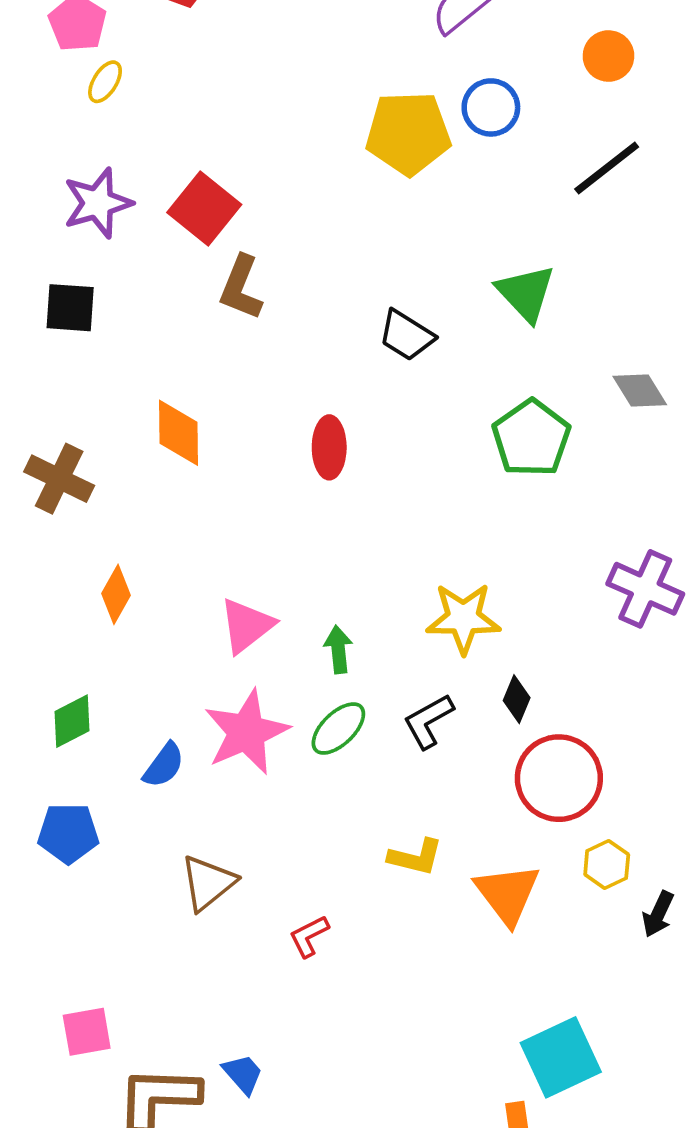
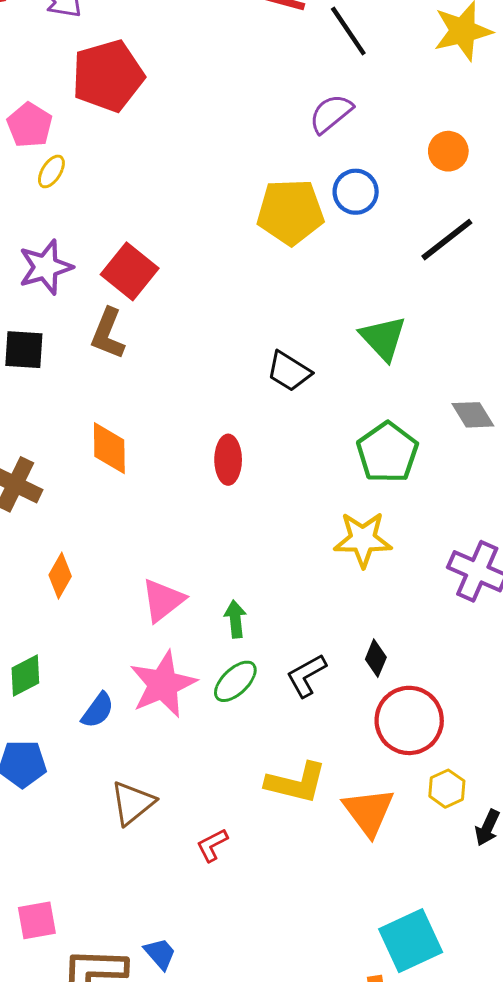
brown L-shape: (241, 288) -> (108, 334), moved
yellow star: (463, 618) -> (363, 539), moved
yellow L-shape: (416, 857) -> (296, 783), size x1.4

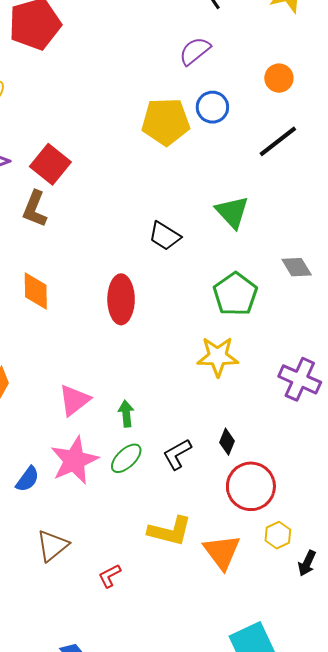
red ellipse: (228, 460) -> (121, 299), size x1.4

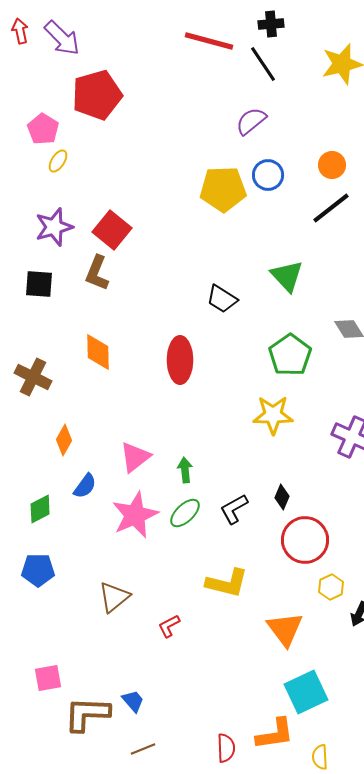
orange circle: (279, 78) -> (332, 165), moved
blue semicircle: (28, 479) -> (85, 486), moved
orange triangle: (222, 552) -> (285, 629), moved

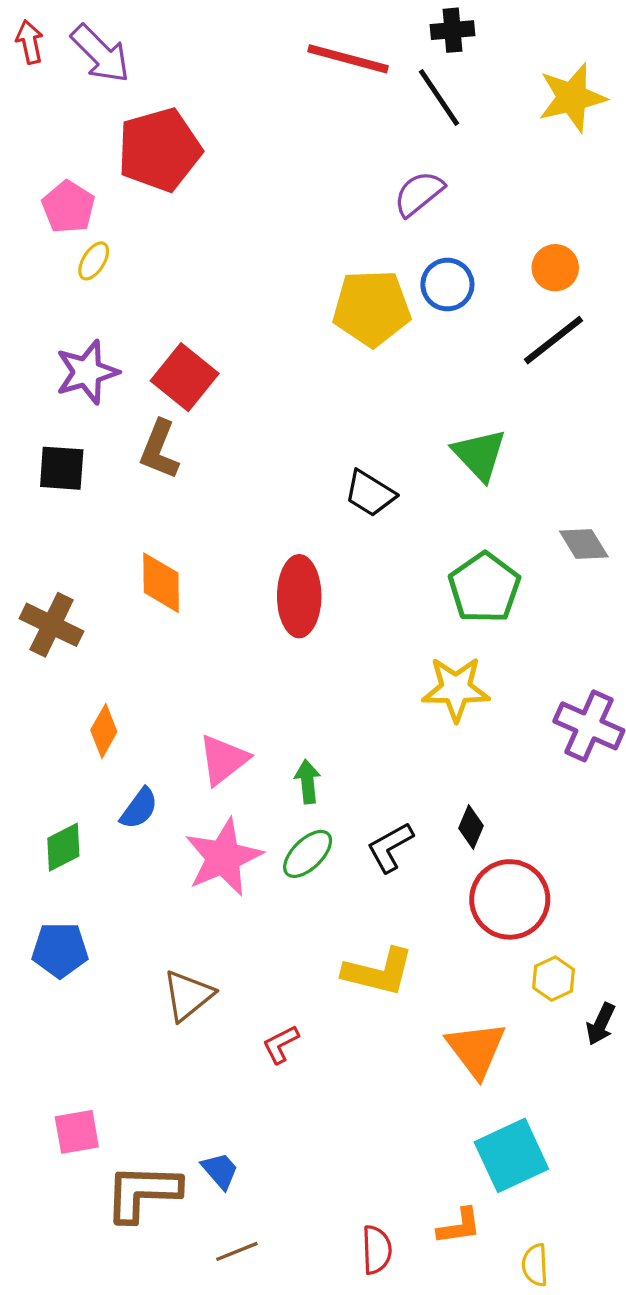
orange L-shape: (275, 734) -> (459, 1226), size x0.7

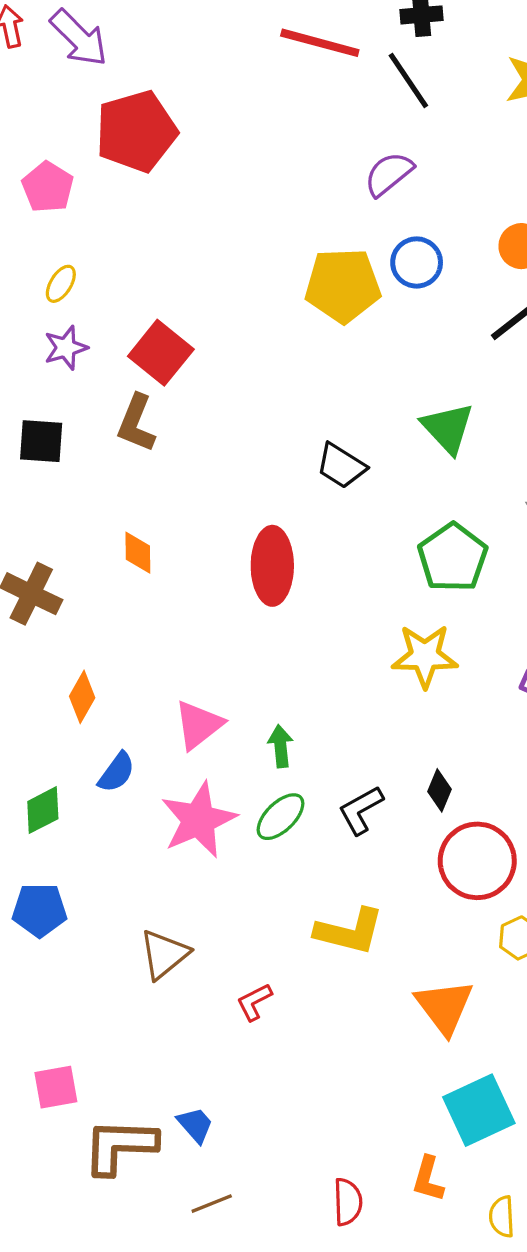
yellow ellipse: (94, 261) -> (61, 284), moved
purple star: (87, 372) -> (66, 348), size x0.7
orange diamond: (161, 583) -> (138, 553), size x0.7
orange L-shape: (459, 1226) -> (428, 1179), turned 114

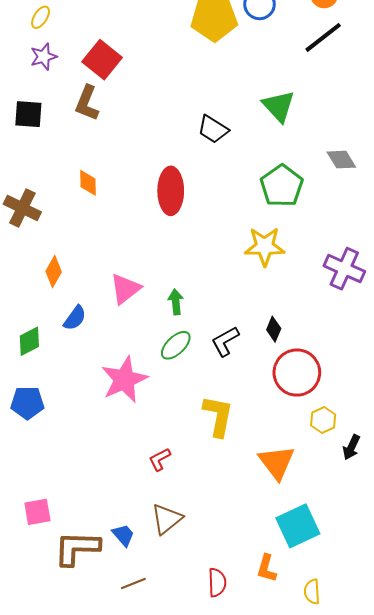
pink star: (199, 820) -> (124, 380), moved
yellow L-shape: (349, 931) -> (218, 416), turned -93
brown triangle: (164, 954) -> (167, 519), moved

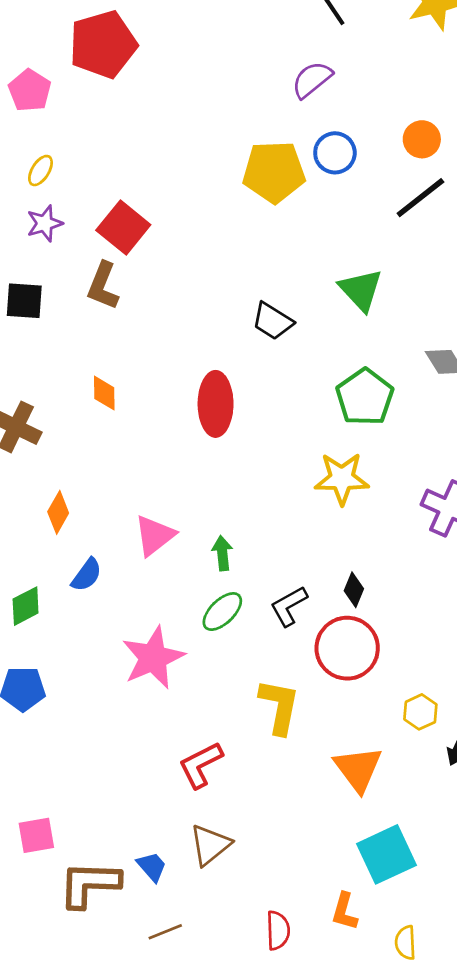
red circle: (297, 373) -> (347, 648), moved
red L-shape: (160, 459) -> (201, 765), size x1.5

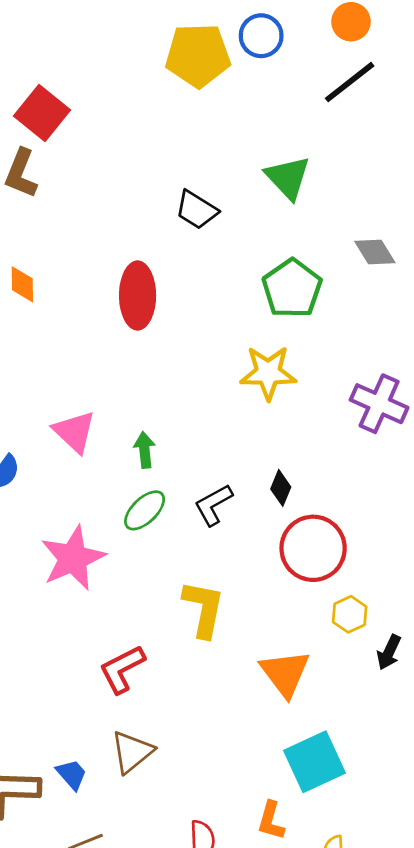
pink triangle: (154, 536) -> (74, 432), turned -39
red circle: (347, 648) -> (313, 548), moved

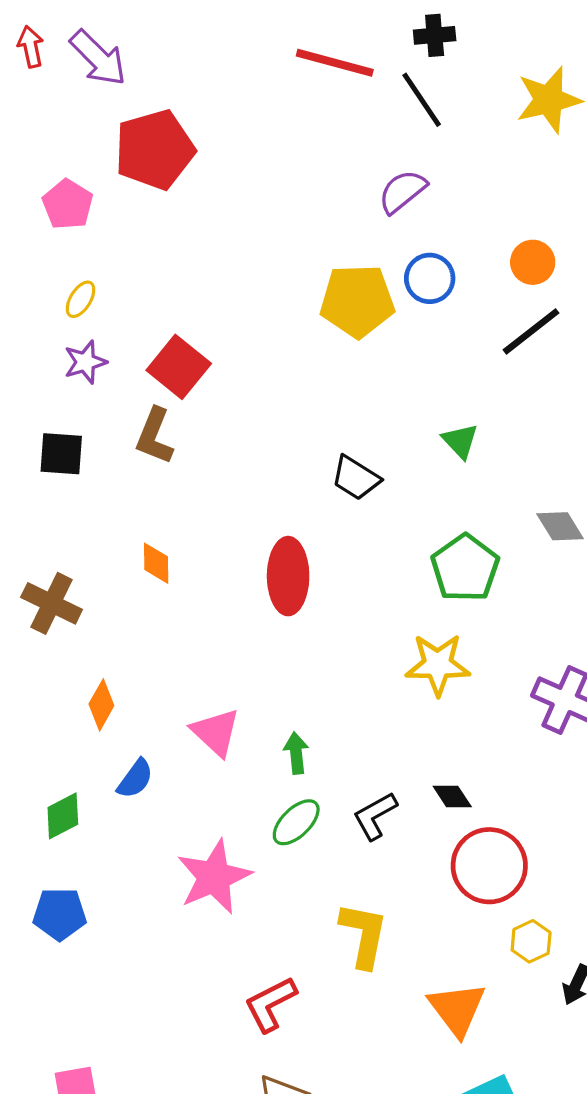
green triangle: (288, 178) -> (460, 441), size x0.7
black diamond: (281, 488) -> (452, 797), turned -56

